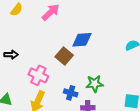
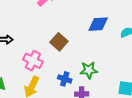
blue diamond: (82, 40) -> (98, 24), moved

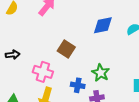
green star: (89, 70) -> (101, 73), turned -30

